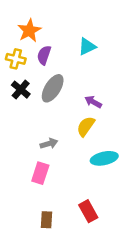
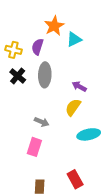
orange star: (29, 31) -> (54, 26), moved
gray ellipse: (53, 88) -> (45, 75), turned -30
gray arrow: (49, 144) -> (42, 122), turned 40

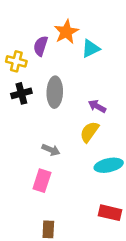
purple semicircle: (37, 47) -> (41, 46), moved
black cross: (18, 76) -> (21, 93), turned 35
red rectangle: (75, 179) -> (110, 213), moved, turned -48

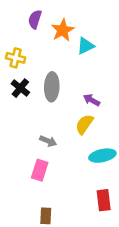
purple semicircle: (41, 46) -> (35, 19), moved
black cross: (21, 93) -> (20, 88), turned -36
red rectangle: (110, 213) -> (104, 200), turned 70

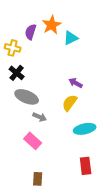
purple semicircle: (35, 19) -> (31, 32), moved
gray ellipse: (52, 87) -> (27, 97), moved, turned -70
pink rectangle: (40, 170) -> (33, 141), turned -66

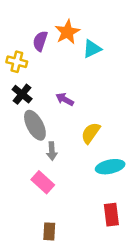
purple arrow: (76, 83) -> (65, 99), moved
gray ellipse: (27, 97) -> (35, 125), turned 40
gray arrow: (40, 117) -> (52, 151), turned 64

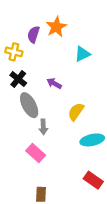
cyan triangle: (92, 49) -> (82, 54), moved
red rectangle: (111, 215) -> (93, 180), turned -48

